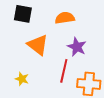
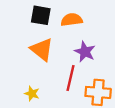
black square: (23, 14) -> (41, 15), moved
yellow star: (22, 79) -> (32, 94), moved

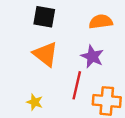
orange semicircle: (72, 20) -> (101, 22), moved

